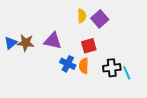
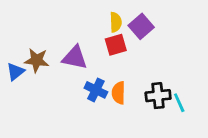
blue triangle: (11, 43) -> (15, 72), moved
red square: (89, 46) -> (116, 45), moved

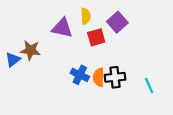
yellow semicircle: (116, 22) -> (86, 16), moved
purple triangle: (75, 57) -> (62, 28), moved
black cross: (158, 96) -> (115, 77), moved

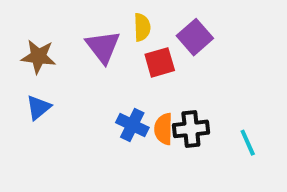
purple triangle: (62, 28) -> (103, 47), turned 40
brown star: (30, 50) -> (38, 57), moved
blue triangle: (13, 60) -> (38, 107), moved

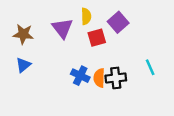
cyan line: (248, 143) -> (150, 67), moved

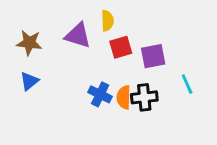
purple square: (118, 22) -> (153, 56), moved, turned 30
purple triangle: (62, 28) -> (78, 35), turned -35

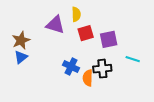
brown star: (29, 43) -> (21, 40), moved, turned -30
cyan line: (187, 84) -> (133, 59), turned -48
orange semicircle: (124, 97) -> (88, 78), moved

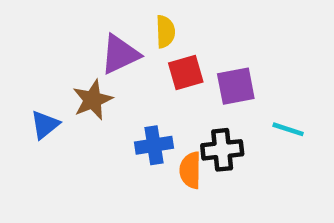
purple triangle: (55, 25) -> (120, 54), turned -42
brown star: (21, 40) -> (93, 100), moved
blue cross: (71, 66) -> (154, 145), turned -35

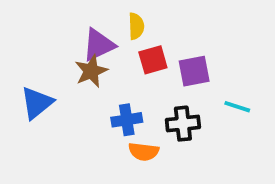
brown star: (93, 100) -> (91, 71), moved
blue triangle: (45, 125) -> (37, 103), size x1.4
orange semicircle: (190, 170) -> (144, 152), moved, turned -84

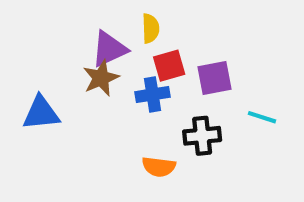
blue triangle: (37, 103) -> (41, 113), turned 33
blue cross: (127, 120) -> (153, 94), moved

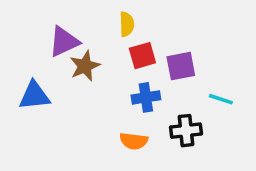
purple triangle: (109, 49) -> (64, 42), moved
blue cross: (153, 94) -> (146, 97), moved
black cross: (202, 136) -> (186, 131), moved

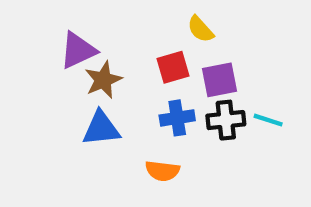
yellow semicircle: (127, 24) -> (200, 29), moved, turned 140
blue triangle: (34, 96) -> (101, 129), moved
black cross: (186, 131) -> (226, 120), moved

